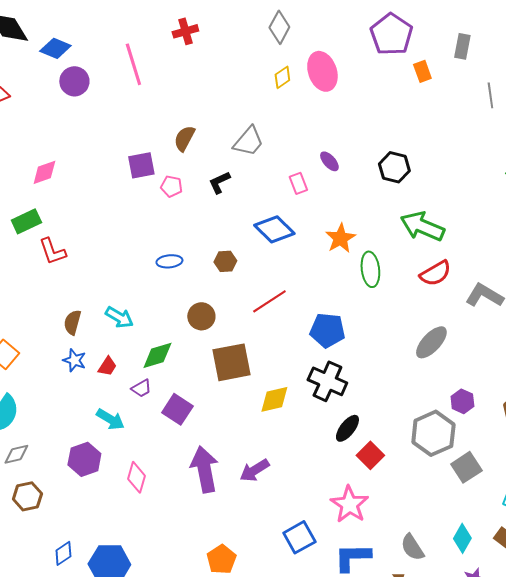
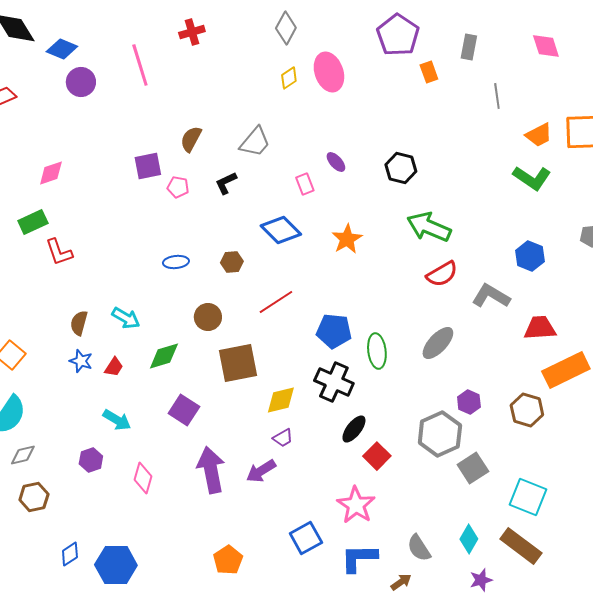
green ellipse: (370, 269) -> (377, 351), moved
purple trapezoid: (141, 388) -> (283, 438), moved
purple hexagon: (84, 459) -> (91, 460), size x0.7

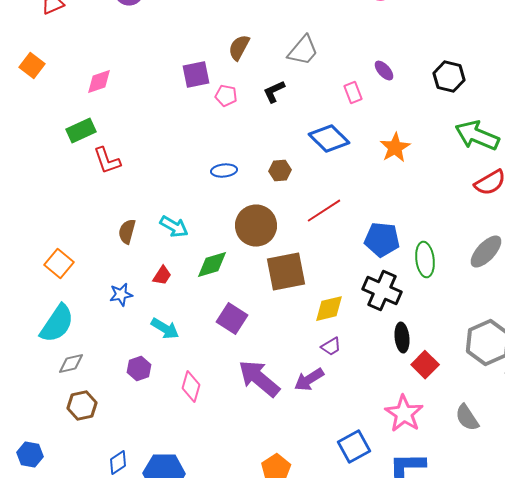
brown circle: (208, 317) -> (256, 226), size x1.5
blue star: (81, 361) -> (121, 295), moved, turned -30
black ellipse: (354, 429) -> (402, 338), turned -44
purple arrow: (211, 470) -> (259, 379), turned -39
gray semicircle: (419, 548) -> (467, 418), moved

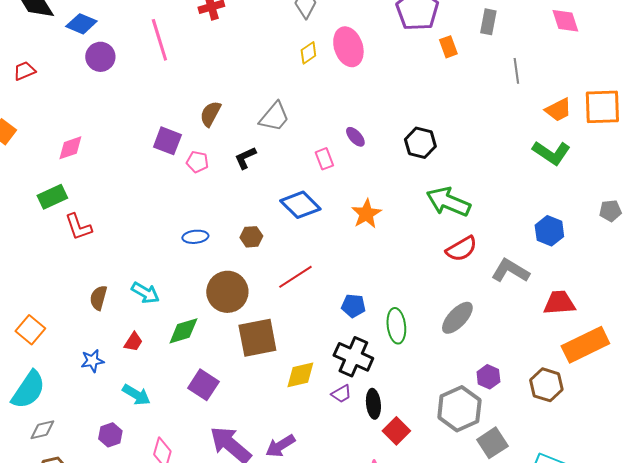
purple square: (196, 75) -> (167, 141), turned 32
blue pentagon: (382, 240) -> (353, 306), size x0.7
purple trapezoid: (331, 347) -> (341, 394), moved

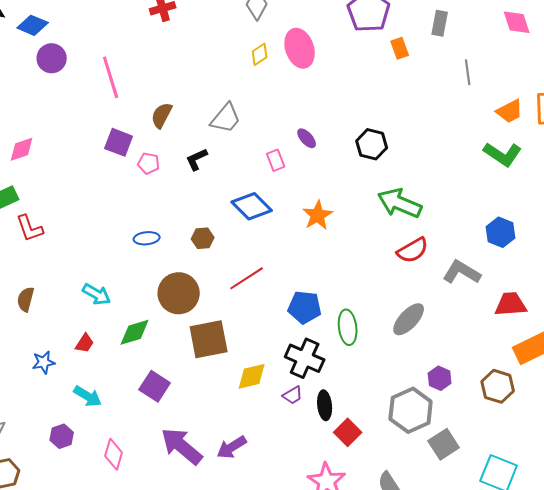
pink line: (159, 40) -> (111, 77), moved
brown semicircle: (98, 298) -> (26, 299), moved
blue pentagon: (353, 306) -> (305, 307), size x1.4

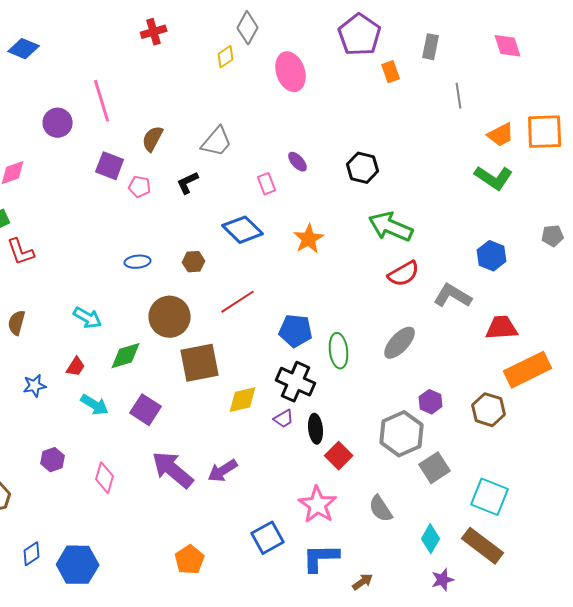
yellow diamond: (260, 54) -> (226, 57), moved
purple circle: (52, 58) -> (58, 123), moved
cyan arrow: (88, 396) -> (95, 405), moved

